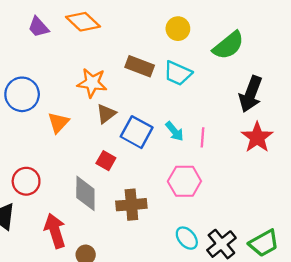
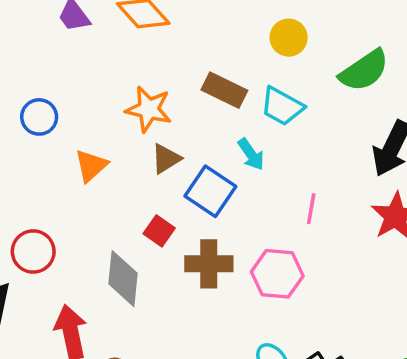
blue circle: (22, 94) -> (39, 117), size x0.7
cyan arrow: (174, 131) -> (251, 154), moved
brown cross: (131, 205) -> (209, 264), moved

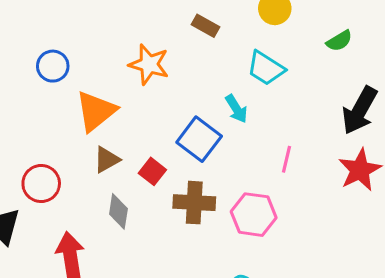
green semicircle: (364, 71) -> (339, 41), size x0.6
brown rectangle: (224, 90) -> (206, 26), moved, size x0.7
brown triangle: (166, 159) -> (107, 160), moved
orange triangle: (91, 166) -> (96, 111), size x1.4
gray diamond: (123, 279) -> (118, 211), size x0.7

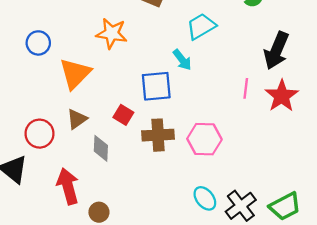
cyan trapezoid: (266, 68) -> (201, 26), turned 124
blue square: (199, 139) -> (156, 86), turned -36
pink line: (286, 159) -> (246, 88), moved
brown triangle: (107, 160) -> (77, 119), moved

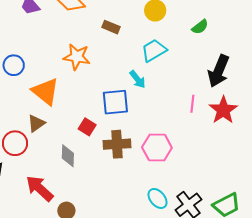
orange triangle: (75, 74) -> (45, 92), turned -36
brown triangle: (77, 119) -> (36, 123), moved
red arrow: (68, 186) -> (40, 188), turned -32

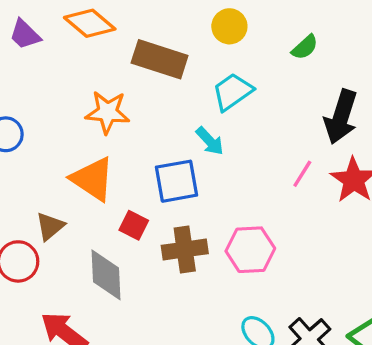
brown rectangle: (111, 27) -> (160, 59), size x1.8
orange triangle: (45, 92) -> (93, 179), moved
pink line: (192, 104) -> (302, 174), turned 30
gray diamond: (68, 156) -> (106, 275), size x1.4

